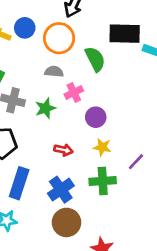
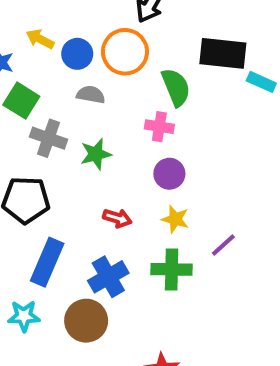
blue circle: (25, 28) -> (77, 54), moved
gray semicircle: (54, 72) -> (91, 95), moved
pink cross: (74, 93) -> (159, 127), moved, turned 30
brown circle: (66, 222) -> (86, 321), moved

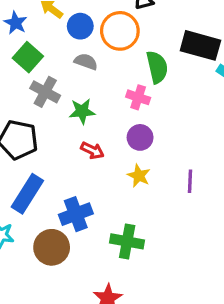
red arrow: (117, 218) -> (92, 150), moved
purple line: (223, 245) -> (190, 181), moved, turned -55
green cross: (172, 269) -> (127, 241), moved

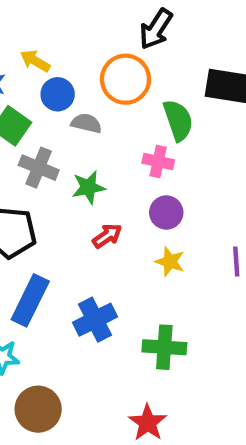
blue circle: (80, 26) -> (58, 94), moved
red arrow: (92, 150) -> (107, 236), turned -55
brown circle: (52, 247) -> (38, 409), moved

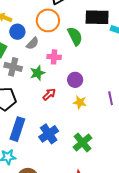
gray semicircle: (86, 123) -> (32, 43), turned 128
pink cross: (158, 161) -> (54, 57), moved
green cross: (164, 347) -> (83, 142), turned -36

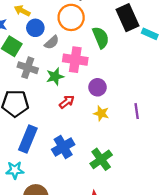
black rectangle: (97, 17) -> (127, 18), turned 60
pink cross: (54, 57) -> (75, 60), size x1.5

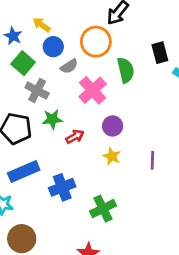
black rectangle: (127, 18) -> (160, 53), size x0.7
pink cross: (75, 60) -> (93, 90), turned 30
green star: (55, 76) -> (52, 119), moved
blue rectangle: (28, 139) -> (24, 171), turned 35

